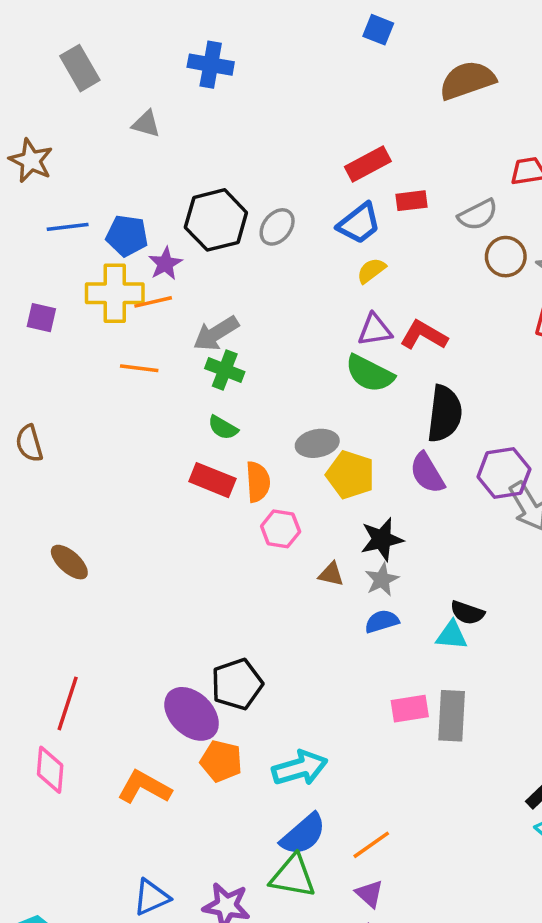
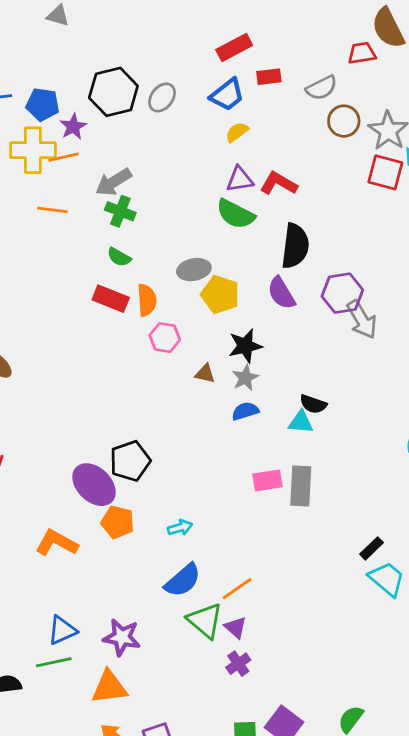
cyan arrow: (300, 768) -> (180, 528), size x0.6
green triangle: (293, 876) -> (205, 621), moved, turned 30

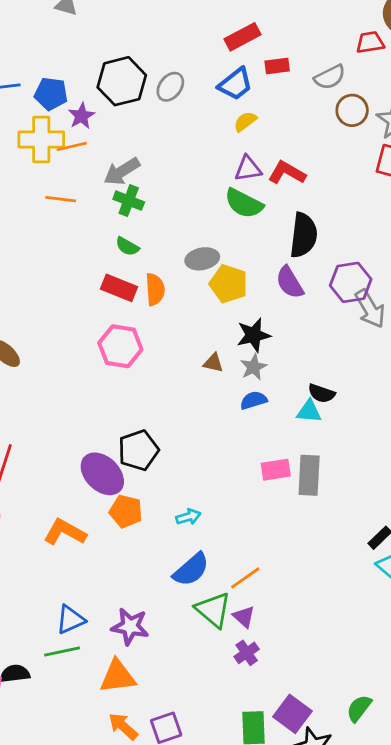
pink hexagon: (165, 338) -> (120, 346), moved, size x1.4

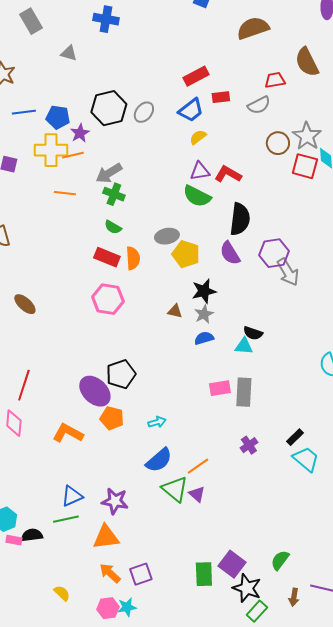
red trapezoid: (370, 42) -> (275, 80), moved
brown circle: (352, 110) -> (278, 143), moved
purple cross: (247, 653) -> (249, 445), moved

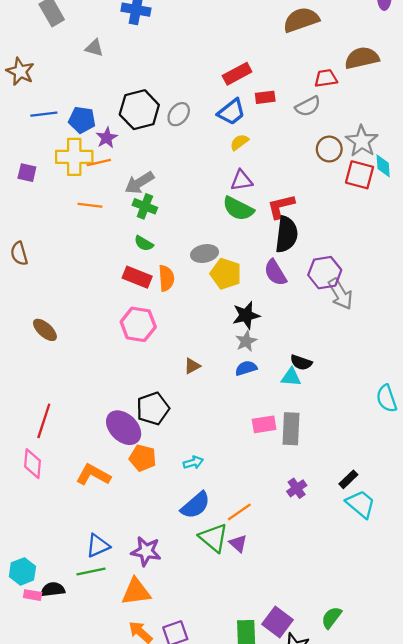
brown semicircle: (307, 62) -> (362, 58), turned 104
red L-shape: (228, 174) -> (281, 206), moved, turned -44
brown triangle: (175, 311) -> (192, 366), moved, turned -42

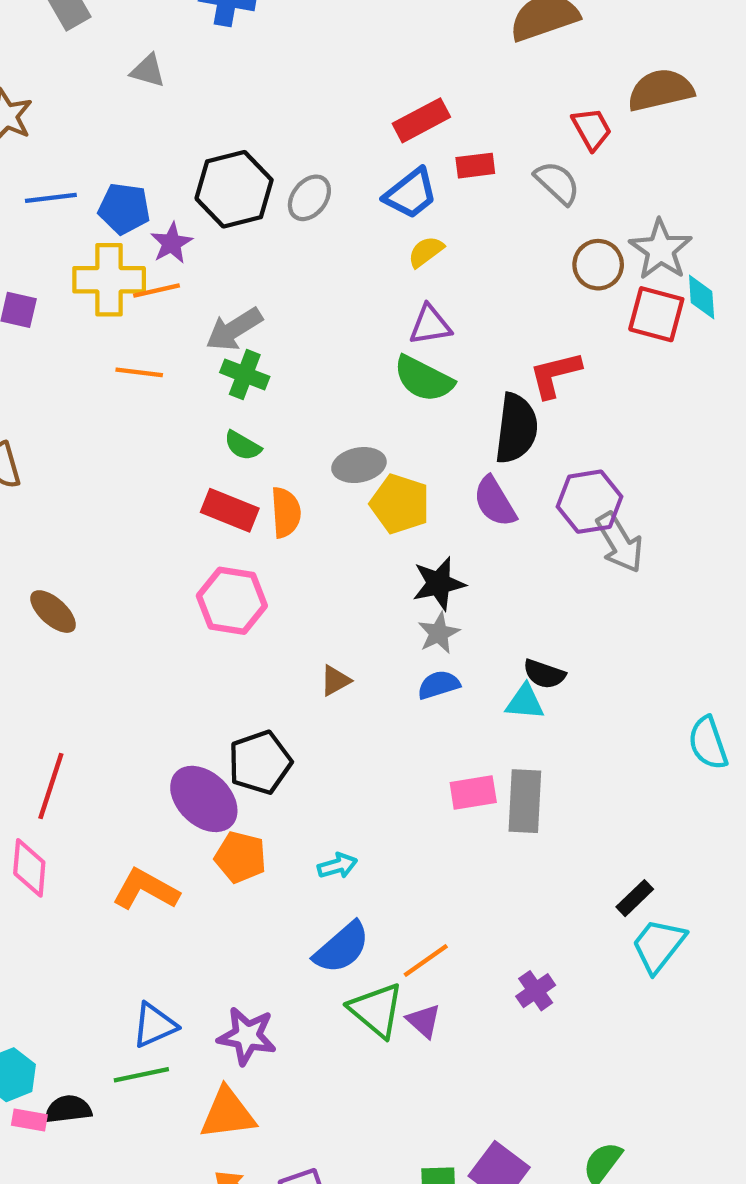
red trapezoid: (326, 78) -> (592, 129), turned 70
gray semicircle: (308, 106) -> (557, 183), turned -110
red L-shape: (281, 206) -> (555, 375), moved
purple cross: (297, 488) -> (536, 991), moved
cyan trapezoid: (361, 504) -> (658, 945), turned -92

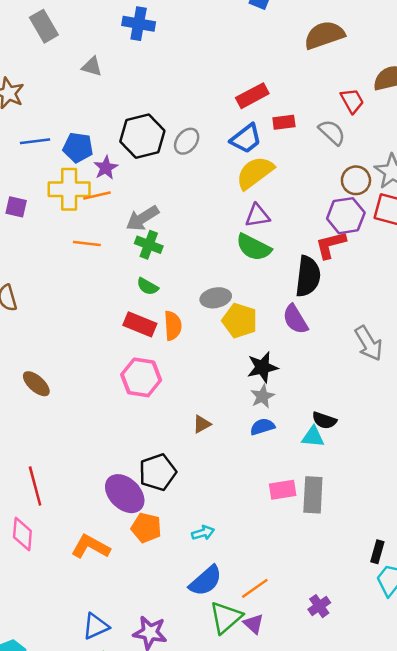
yellow semicircle: (426, 252) -> (255, 173), size x1.8
purple hexagon: (590, 502) -> (346, 216), moved
red line: (51, 786) -> (35, 486), turned -33
black rectangle: (635, 898) -> (377, 552), turned -30
green triangle: (376, 1010) -> (226, 617), turned 39

